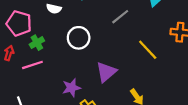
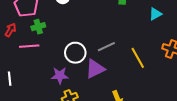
gray line: (120, 17) -> (106, 47), moved
white circle: (79, 38) -> (75, 53), moved

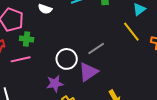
green cross: (38, 27) -> (27, 39), turned 32
yellow line: (138, 58) -> (131, 32), moved

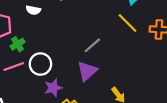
green cross: (27, 39) -> (18, 44), turned -32
white circle: (67, 59) -> (40, 64), moved

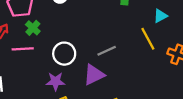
green cross: (18, 44) -> (33, 28), turned -32
white circle: (40, 64) -> (64, 54), moved

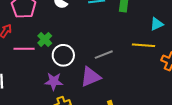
green cross: (33, 28) -> (45, 39), moved
yellow line: (148, 39) -> (144, 45), turned -60

